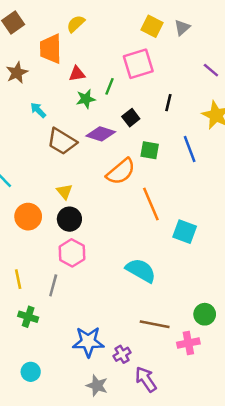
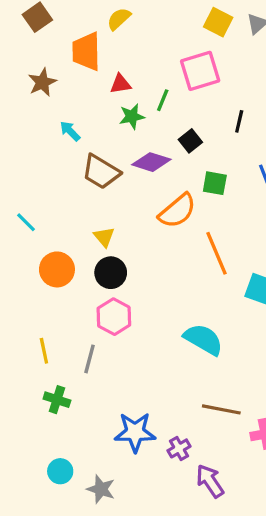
gray star: (97, 386) -> (101, 489), moved

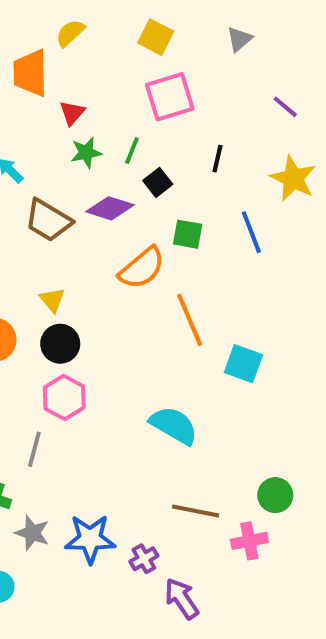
yellow square: (218, 22) -> (156, 37), moved
red triangle: (120, 84) -> (72, 113), turned -40
green line: (163, 100) -> (132, 151), moved
gray star: (101, 489) -> (32, 533), moved

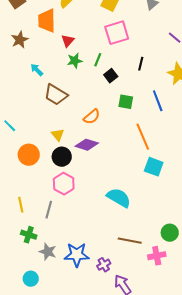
purple diamond: (110, 208) -> (87, 145), moved
orange semicircle: (142, 268) -> (92, 117), moved, size x0.7
orange line: (190, 320) -> (143, 137), moved

